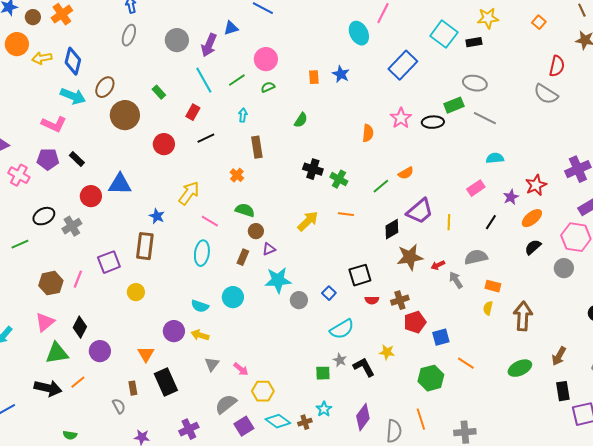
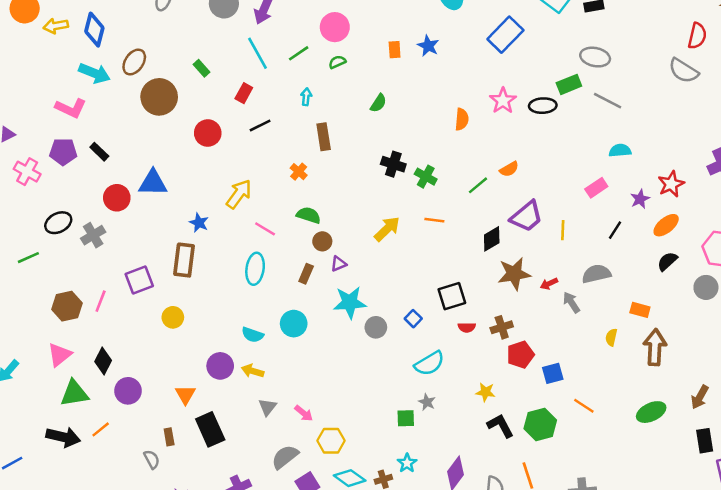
orange rectangle: (493, 286) -> (640, 310), moved
black L-shape: (364, 367) -> (500, 426), moved

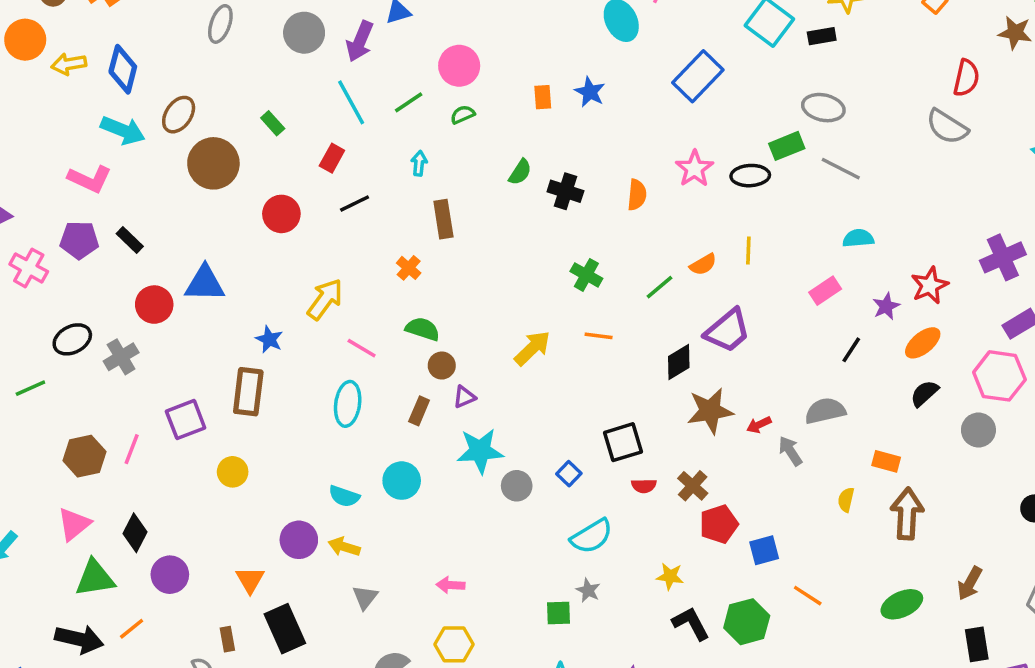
black cross: (393, 164) -> (565, 191), moved
yellow line: (563, 230) -> (748, 251), moved
brown cross: (502, 327) -> (693, 486), turned -30
pink arrow: (304, 413) -> (450, 585), moved, turned 144

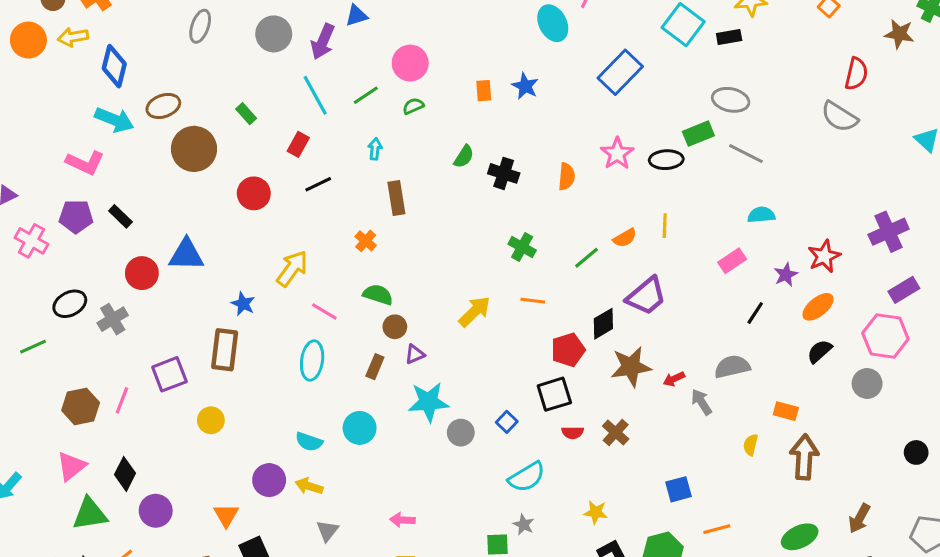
yellow arrow: (69, 64) -> (73, 37), moved
brown ellipse: (179, 115) -> (163, 106), turned 36
red pentagon: (719, 524) -> (568, 350), moved
orange line: (808, 596) -> (717, 529), turned -48

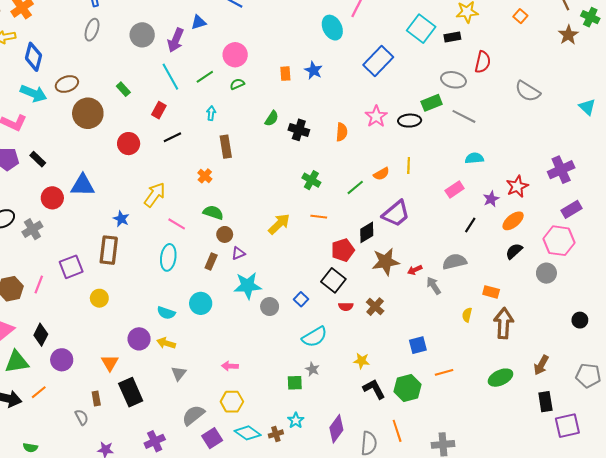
brown star: (899, 34) -> (568, 35), turned 30
red semicircle: (856, 74) -> (483, 62), moved
black square: (554, 394) -> (333, 280), turned -35

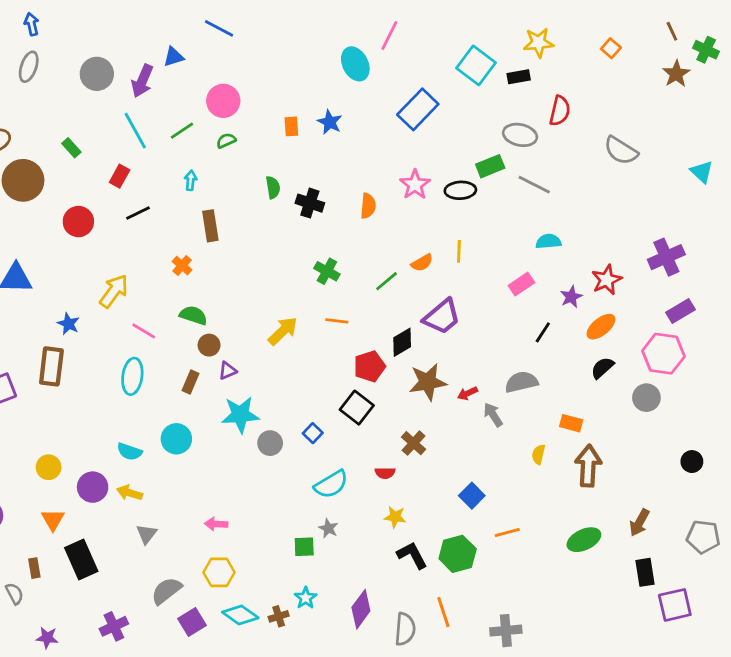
green semicircle: (272, 118) -> (273, 187), turned -42
yellow circle: (99, 298) -> (49, 467), moved
red semicircle: (346, 307) -> (385, 473), moved
blue square: (418, 345) -> (472, 496), turned -30

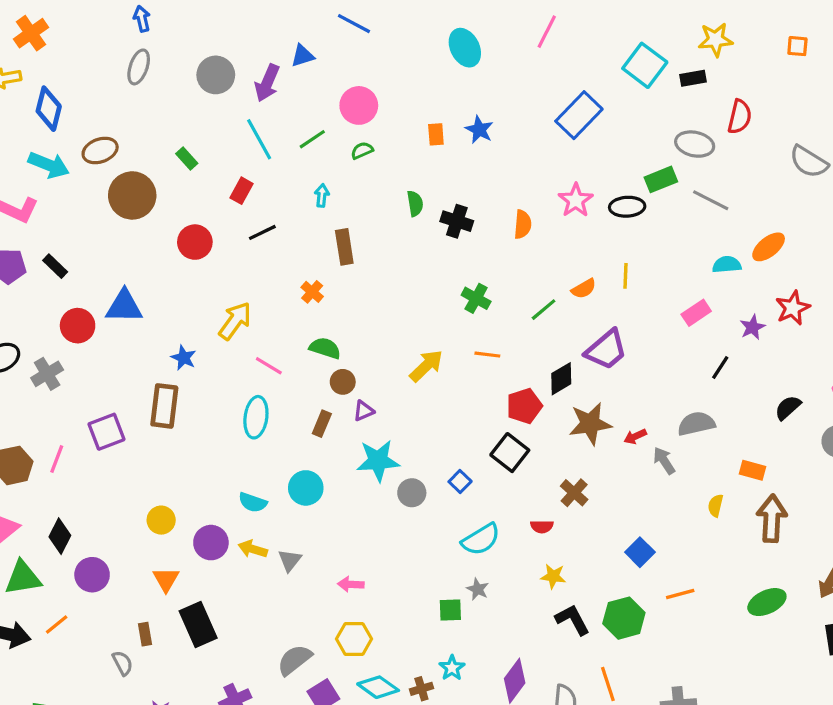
orange square: (611, 48) -> (797, 46), turned -36
cyan ellipse: (355, 64) -> (465, 48), moved
orange ellipse: (601, 327) -> (769, 247), moved
gray triangle: (147, 534) -> (290, 560), moved

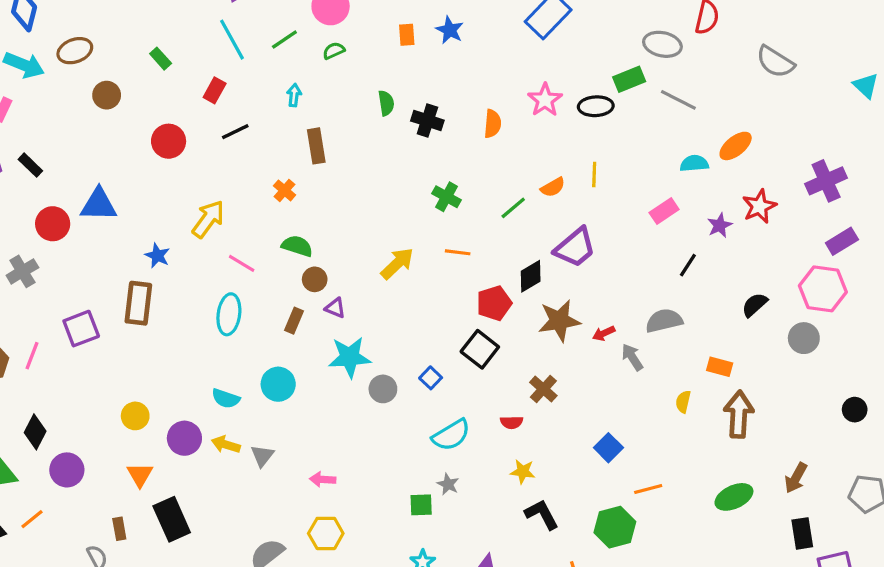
brown circle: (132, 195) -> (107, 95), size x0.6
purple triangle: (364, 411) -> (335, 308), turned 45
green hexagon: (624, 618) -> (615, 527), moved

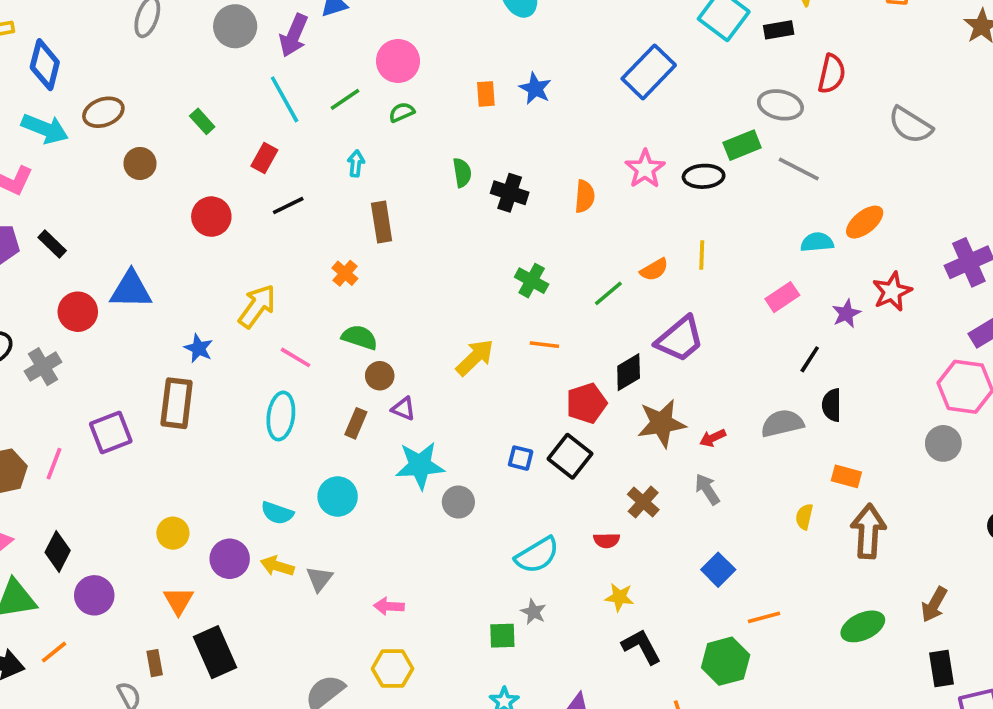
black semicircle: (755, 305) -> (832, 405), moved, turned -48
gray arrow: (632, 357) -> (707, 489), moved
blue square: (431, 378) -> (521, 458), moved, turned -30

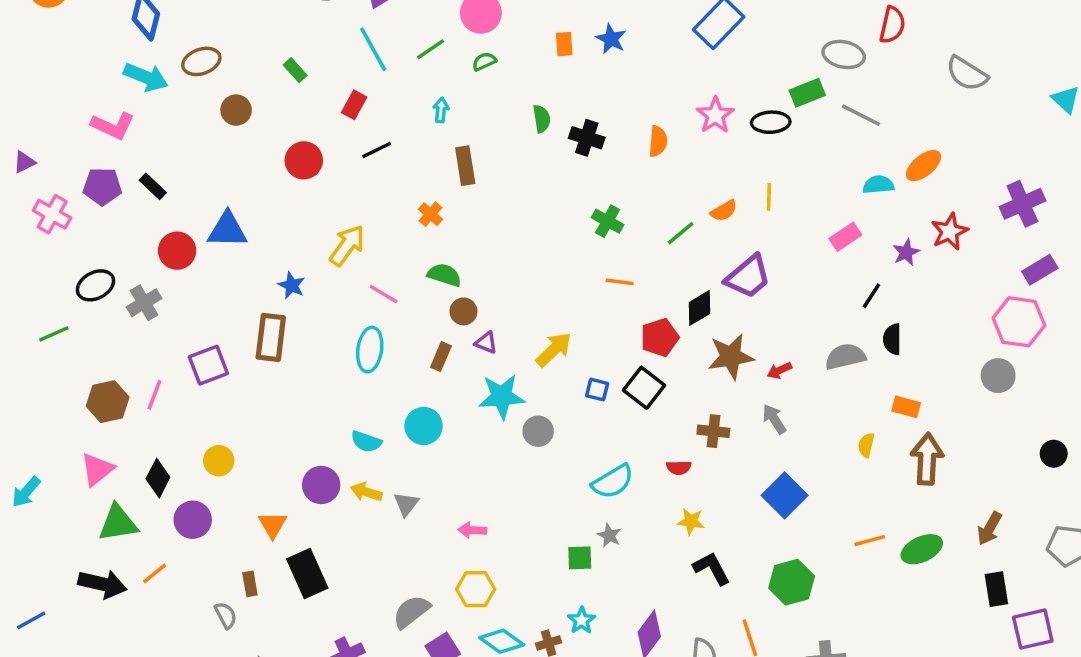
yellow arrow: (475, 357) -> (554, 350), moved
brown cross: (643, 502) -> (713, 431), turned -36
yellow circle: (173, 533) -> (219, 461), moved
blue square: (718, 570) -> (785, 495), size x1.4
orange line: (764, 617) -> (870, 541), moved

